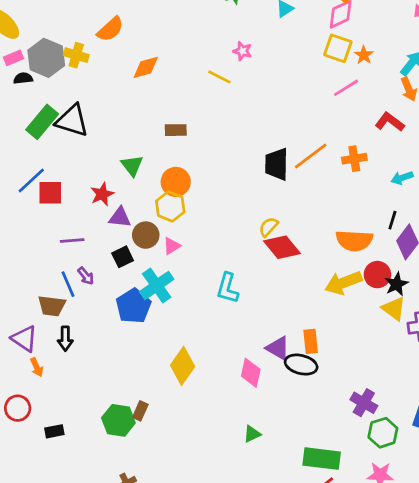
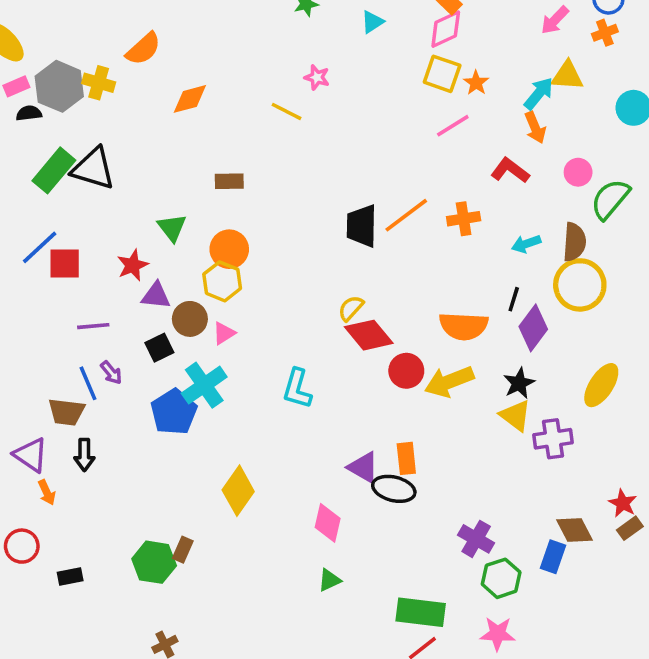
red circle: (377, 275) -> (406, 371), moved
pink diamond: (251, 373) -> (328, 523), moved

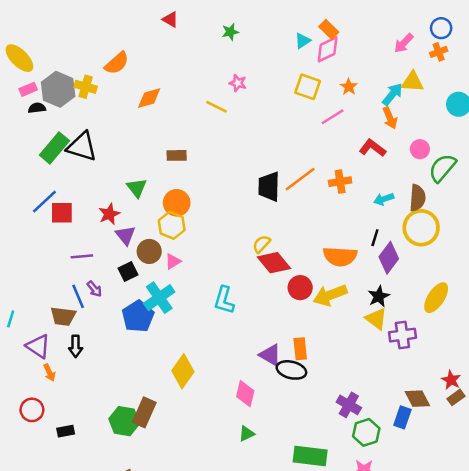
cyan triangle: (372, 22) -> (303, 41), moved
yellow square: (442, 74) -> (308, 87), moved
purple triangle: (156, 296) -> (125, 235), turned 45
brown rectangle: (183, 550) -> (144, 412), size x1.6

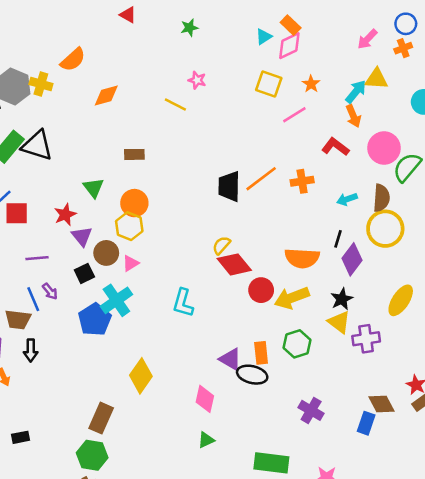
pink circle: (420, 149) -> (384, 148), size x1.6
green hexagon: (124, 421) -> (92, 455), moved
green hexagon: (366, 432) -> (297, 344), moved

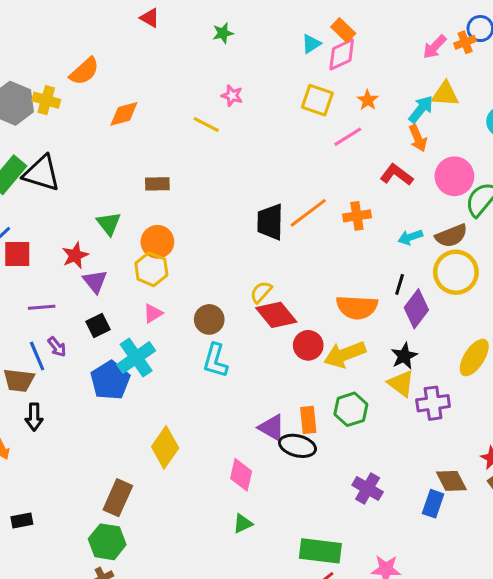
orange cross: (403, 48) -> (465, 42), moved
brown semicircle: (381, 198) -> (451, 236), turned 64
brown circle: (106, 253) -> (209, 319), moved

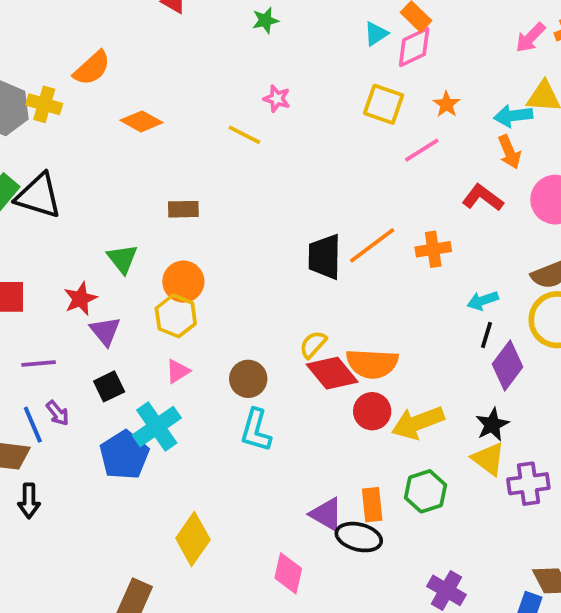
cyan arrow: (421, 109) -> (513, 116), turned -136
orange diamond: (124, 114) -> (141, 121), turned 44
cyan arrow: (410, 237) -> (483, 301), moved
orange semicircle: (357, 307) -> (372, 364), moved

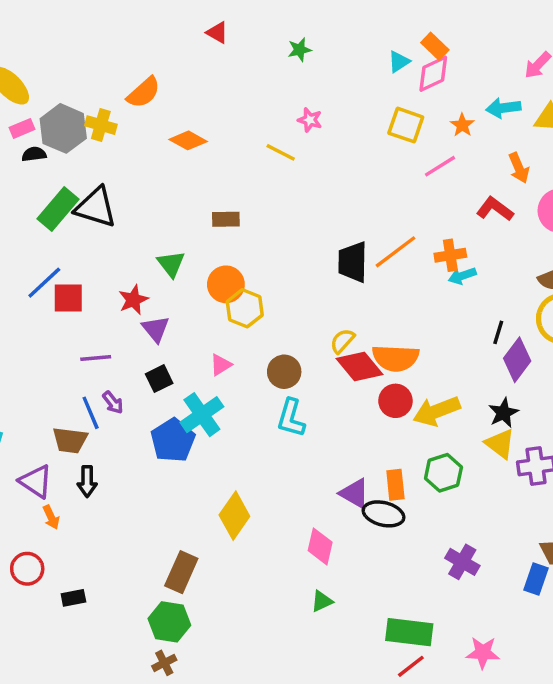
cyan arrow: (513, 116) -> (503, 108), moved
cyan arrow: (483, 301) -> (462, 276), moved
yellow hexagon: (176, 316) -> (245, 308), moved

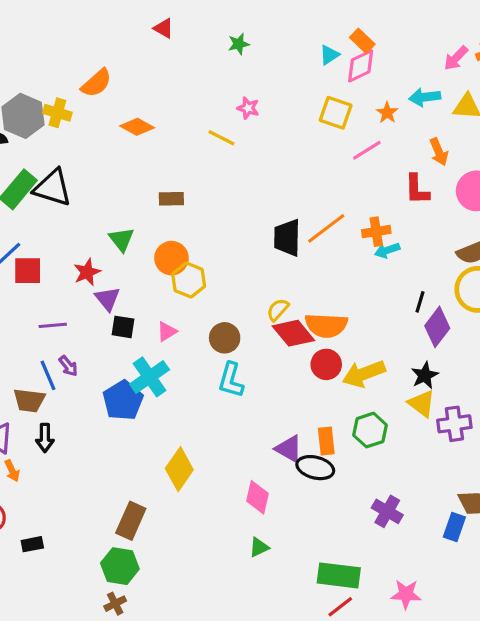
red L-shape: (495, 209) -> (417, 189), turned -128
black square: (159, 379) -> (123, 327), moved, turned 35

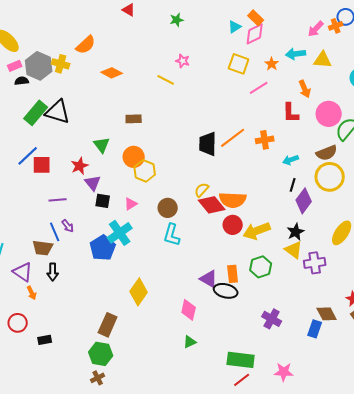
cyan arrow: (387, 250) -> (291, 160), moved

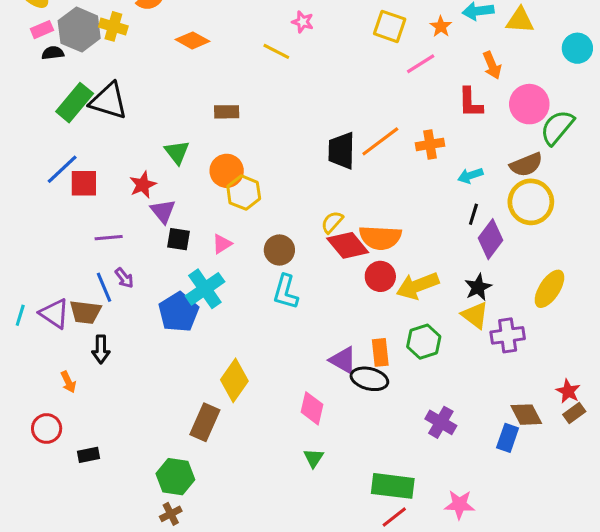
purple triangle: (23, 272) -> (54, 314), moved
brown rectangle: (108, 325) -> (205, 422), moved
green triangle: (190, 342) -> (314, 458), turned -32

